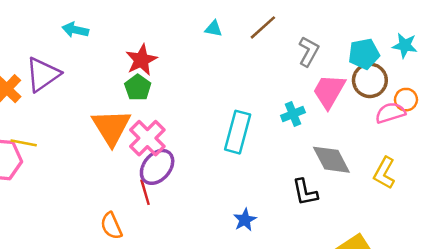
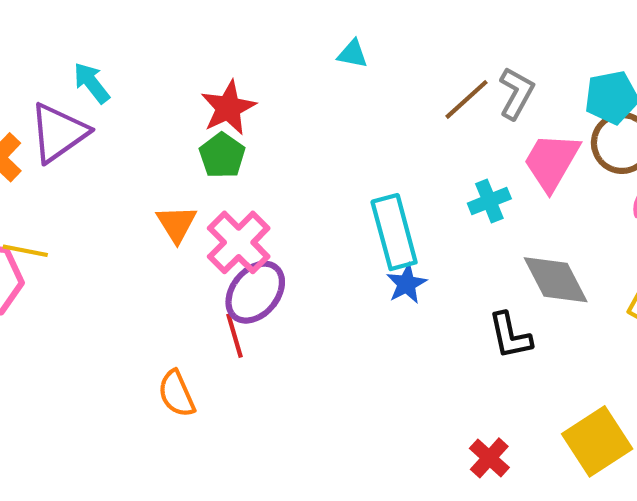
brown line: (263, 27) -> (467, 99), moved
cyan arrow: (75, 30) -> (92, 83), moved, turned 40
orange triangle: (111, 127) -> (176, 224), size x0.6
cyan rectangle: (238, 132) -> (394, 232), turned -30
blue star: (245, 220) -> (406, 284), moved

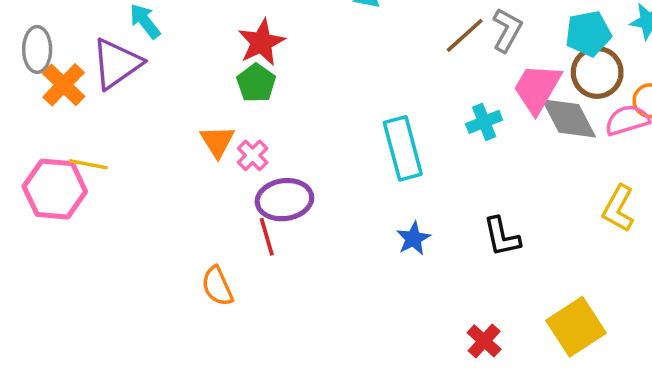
pink cross: (239, 242) -> (253, 155), moved, size x0.6
gray diamond: (556, 280) -> (569, 118), moved
blue star: (406, 284) -> (413, 238), moved
purple ellipse: (255, 292) -> (284, 200), turned 42

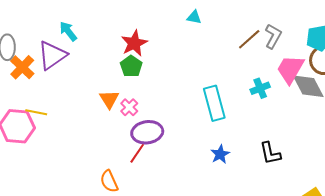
red line: (267, 237) -> (137, 153), turned 50

